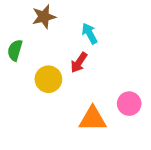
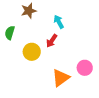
orange triangle: (93, 119) -> (61, 78), turned -36

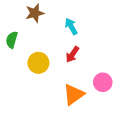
red arrow: (52, 41) -> (72, 54), moved

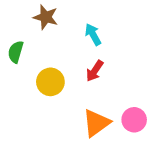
brown star: (35, 13) -> (46, 17), turned 30
pink circle: (103, 82) -> (134, 120), moved

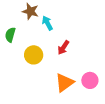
cyan arrow: (93, 34) -> (47, 23), moved

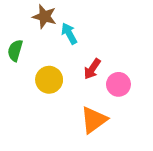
pink circle: (90, 80) -> (118, 84), moved

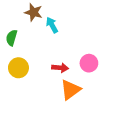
red arrow: (92, 69) -> (60, 68), moved, turned -119
yellow circle: (49, 80) -> (18, 68), moved

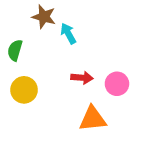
red arrow: (60, 68) -> (82, 78), moved
orange triangle: (70, 90) -> (93, 119), turned 30

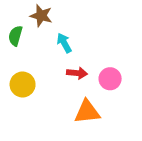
cyan arrow: (68, 33) -> (64, 43), moved
green semicircle: (15, 50) -> (15, 36), moved

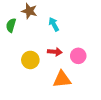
cyan arrow: (64, 43) -> (54, 24), moved
yellow circle: (23, 84) -> (30, 60), moved

